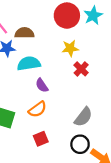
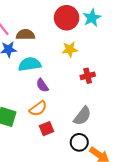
red cross: (81, 69) -> (88, 76), moved, turned 32
red square: (41, 139) -> (47, 129), moved

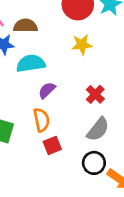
red cross: (88, 76) -> (95, 94), moved, turned -32
purple semicircle: (42, 85) -> (47, 90), turned 80
orange semicircle: (38, 109) -> (41, 120), turned -66

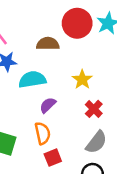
brown semicircle: (25, 26) -> (48, 44), moved
yellow star: (82, 45) -> (82, 80), moved, turned -30

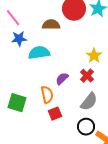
yellow star: (82, 80) -> (94, 56), moved
purple semicircle: (48, 105) -> (62, 79), moved

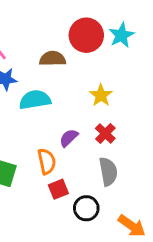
yellow star: (94, 56) -> (101, 95), moved
gray semicircle: (89, 102) -> (108, 172), turned -48
black circle: (86, 127) -> (86, 208), moved

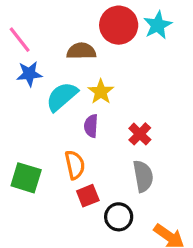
yellow star: (101, 95) -> (101, 92), moved
cyan semicircle: (35, 100) -> (62, 97), turned -32
purple semicircle: (69, 138) -> (91, 126), moved, turned -42

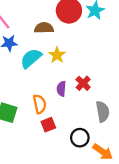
purple semicircle: (91, 126) -> (61, 89), moved
gray semicircle: (143, 176) -> (103, 112), moved
black circle: (119, 217) -> (80, 138), moved

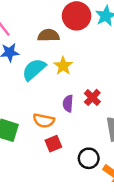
orange semicircle: (40, 104) -> (44, 121), turned 114

